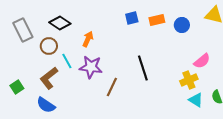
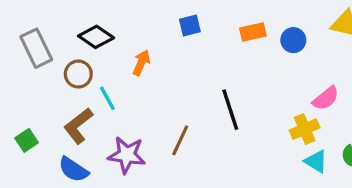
blue square: (132, 18) -> (190, 26), moved
purple star: (91, 67) -> (127, 155), moved

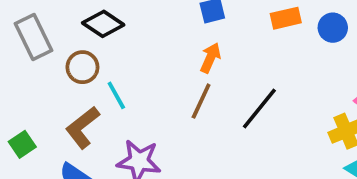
orange arrow: (141, 63) -> (210, 58), moved
black line: (230, 110) -> (259, 109), turned 57
brown line: (180, 140) -> (201, 101), moved

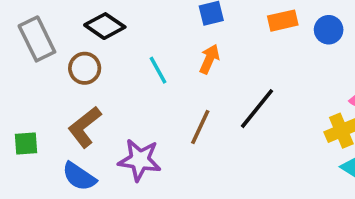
cyan line: (116, 95) -> (158, 70), moved
brown line: (201, 101) -> (200, 127), moved
green square: (22, 144) -> (26, 143), turned 30

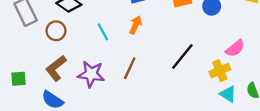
black line: (257, 109) -> (182, 57), moved
purple star: (140, 160) -> (91, 74), moved

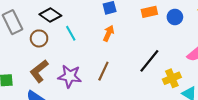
cyan line: (103, 32) -> (71, 33), moved
yellow cross: (220, 71) -> (172, 78), moved

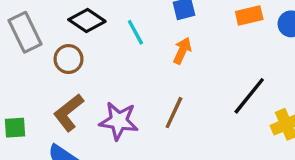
cyan line: (71, 33) -> (135, 32), moved

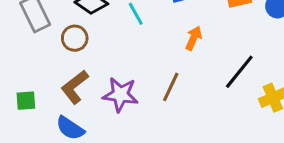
orange arrow: (182, 51) -> (194, 38), moved

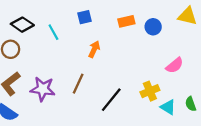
black line: (239, 72) -> (111, 100), moved

